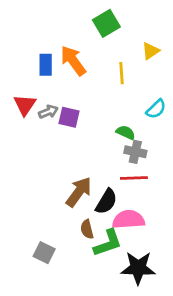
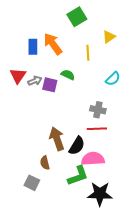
green semicircle: (126, 132) -> (68, 75), moved
brown arrow: (79, 192) -> (57, 139), turned -55
brown semicircle: (87, 229) -> (45, 163), moved

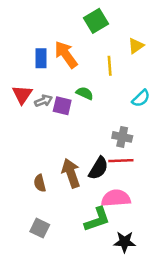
black semicircle: (77, 146) -> (98, 168), moved
brown semicircle: (45, 163) -> (40, 183), moved
black star: (100, 194) -> (125, 242), size x0.7

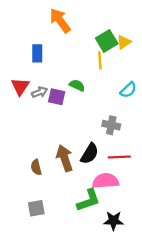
green square: (96, 21) -> (107, 41), moved
orange arrow: (66, 55) -> (60, 20), moved
red line: (121, 161) -> (119, 157), moved
gray square: (40, 228) -> (36, 208), turned -36

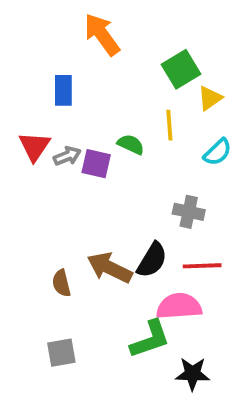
yellow triangle: (124, 42) -> (210, 98), moved
yellow line: (100, 60) -> (169, 125), moved
brown arrow: (65, 158) -> (110, 268), turned -45

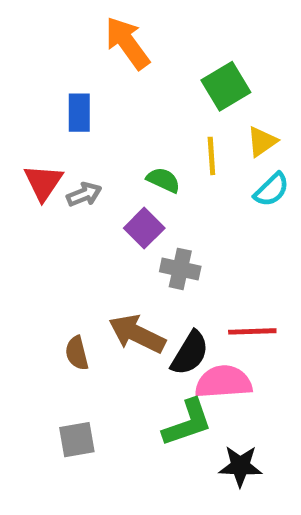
yellow triangle: (210, 98) -> (262, 142), moved
purple square: (96, 164) -> (144, 228), moved, turned 32
gray cross: (189, 212) -> (180, 269), moved
black semicircle: (152, 260) -> (190, 353), moved

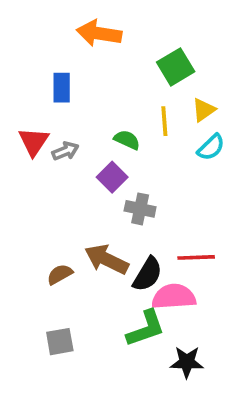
orange arrow: (127, 43) -> (99, 33), turned -45
brown semicircle: (77, 353) -> (60, 274), turned 75

